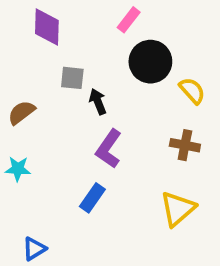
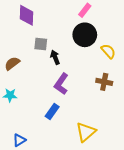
pink rectangle: (129, 20) -> (85, 10), moved
yellow triangle: (178, 209) -> (86, 132), moved

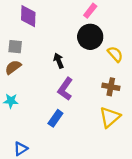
gray square: (41, 44) -> (15, 47), moved
yellow triangle: (86, 132) -> (110, 117), moved

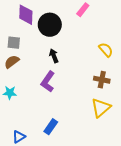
black circle: (90, 37) -> (50, 25), moved
purple L-shape: (65, 89) -> (48, 82), moved
blue rectangle: (55, 118) -> (51, 127), moved

